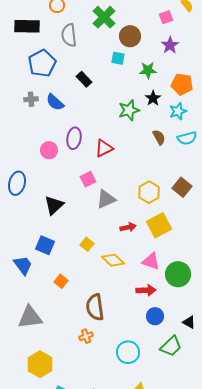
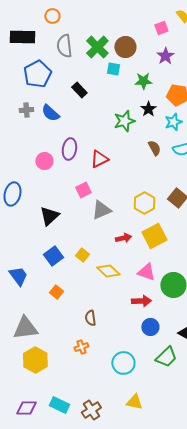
green cross: (104, 17) -> (97, 47), moved
blue square: (45, 245) -> (53, 256), moved, turned 30
brown semicircle: (95, 307) -> (90, 318), size x0.6
yellow hexagon: (40, 364) -> (35, 360), moved

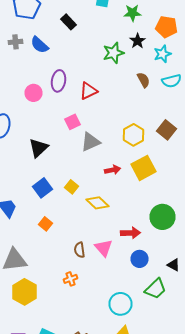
pink triangle: (146, 272) -> (104, 248), moved, turned 30
cyan circle: (123, 363) -> (120, 304), moved

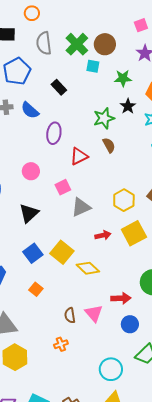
brown semicircle: (144, 80) -> (109, 145), moved
purple ellipse: (58, 81) -> (54, 133), moved
pink circle: (34, 93) -> (31, 171), moved
yellow square: (72, 187) -> (62, 252), size x1.6

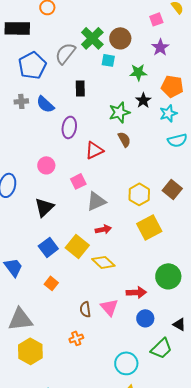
gray semicircle: (44, 43) -> (65, 53), moved, turned 45
black rectangle: (59, 87) -> (80, 88), moved, turned 42
red arrow: (103, 235) -> (103, 229), moved

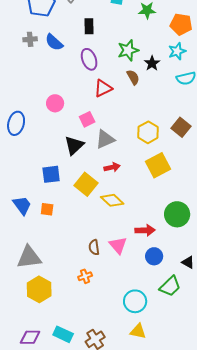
black star: (143, 100) -> (152, 63), moved
purple ellipse: (69, 127) -> (89, 59), moved, turned -30
black triangle: (44, 207) -> (74, 145), moved
blue square: (48, 247) -> (51, 174), moved, turned 30
orange square: (51, 283) -> (47, 209), moved, turned -32

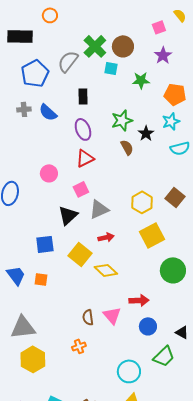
red triangle: (103, 88) -> (85, 158), moved
green circle: (177, 214) -> (173, 270), moved

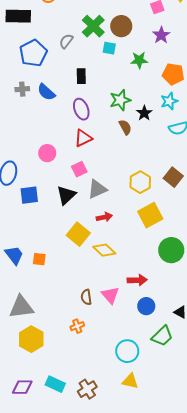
gray semicircle: (68, 61) -> (66, 41), size x0.7
blue square: (45, 244) -> (29, 195), moved

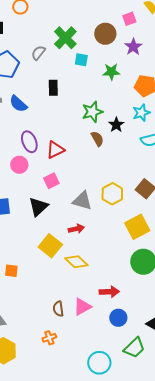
brown circle: (121, 26) -> (105, 34), moved
purple ellipse: (81, 109) -> (29, 142), moved
gray triangle: (97, 189) -> (82, 201), moved, turned 40
yellow square: (150, 215) -> (137, 227), moved
pink triangle: (110, 295) -> (82, 307), turned 42

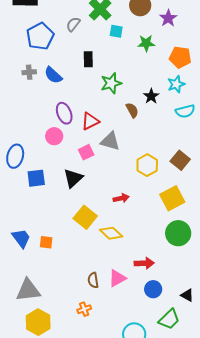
green star: (92, 112) -> (111, 83), moved
gray triangle: (82, 201) -> (110, 141), moved
red arrow: (76, 229) -> (121, 198), moved

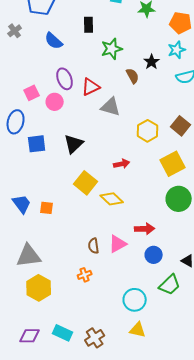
gray cross: (29, 72) -> (15, 31), moved, turned -32
pink square: (86, 152) -> (32, 93), moved

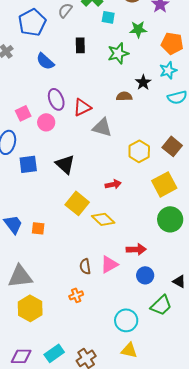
green star: (112, 49) -> (118, 53), moved
brown semicircle: (133, 76) -> (124, 96), turned -63
black triangle: (74, 144) -> (65, 164), turned -35
cyan rectangle: (63, 333) -> (54, 353), turned -60

